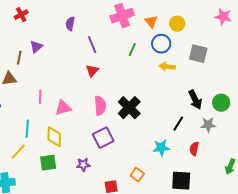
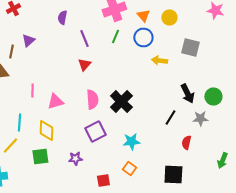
blue circle: (161, 44) -> (143, 38), moved
green line: (132, 50) -> (115, 36), moved
cyan star: (161, 148) -> (131, 142), moved

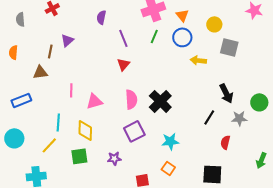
yellow circle: (169, 18) -> (214, 24), moved
green circle: (213, 96) -> (259, 102), moved

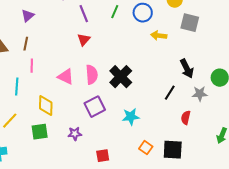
brown line: (50, 51) -> (26, 44), moved
pink triangle: (94, 101) -> (66, 77), moved, turned 42
cyan line: (58, 122) -> (17, 87), moved
orange square: (168, 168) -> (146, 148), moved

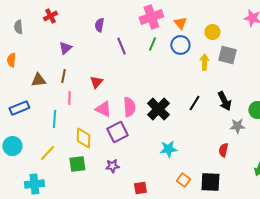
yellow arrow: (159, 36) -> (204, 62), moved, turned 84
red triangle: (84, 40) -> (96, 82), moved
black line: (170, 93) -> (194, 103), moved
purple square: (95, 107) -> (117, 132), moved

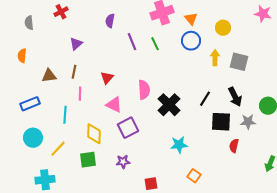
green line: (152, 44) -> (155, 44), moved, turned -48
gray square: (227, 55) -> (239, 62), moved
pink semicircle: (129, 107) -> (144, 90), moved
cyan circle: (12, 146) -> (33, 138), moved
black square: (210, 182) -> (221, 122), moved

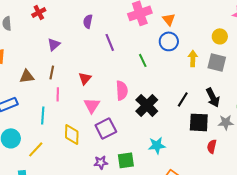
yellow circle: (223, 28) -> (220, 36), moved
green line: (155, 44) -> (143, 60), moved
pink triangle: (114, 105) -> (92, 105), turned 36
green square: (88, 160) -> (126, 160), moved

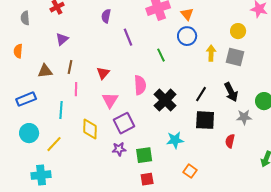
purple triangle: (54, 44) -> (62, 39), moved
black square: (199, 122) -> (205, 120), moved
purple star: (101, 162) -> (119, 149), moved

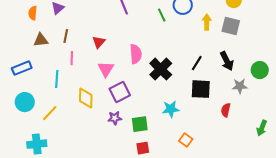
orange semicircle: (18, 51) -> (33, 13), moved
green line: (161, 55) -> (162, 15), moved

